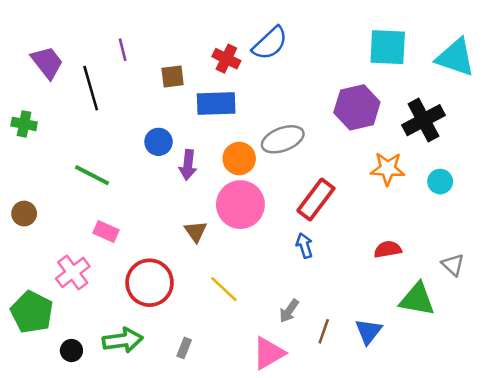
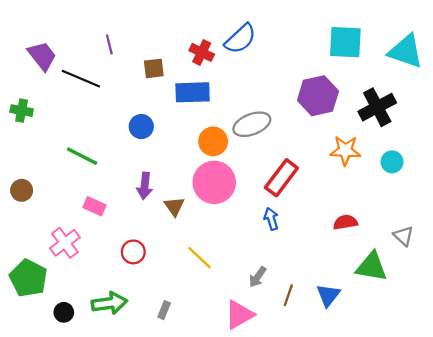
black line: (91, 88) -> (81, 79), turned -51
purple arrow: (188, 165) -> (145, 186), moved
red circle: (150, 283) -> (133, 252), size x0.6

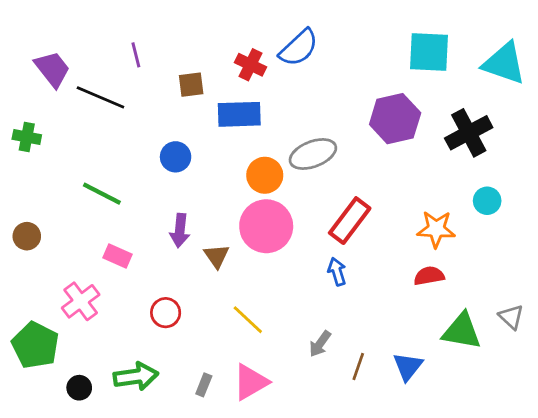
orange star: (345, 150) -> (436, 229), moved
gray triangle: (403, 236) -> (511, 317), moved
pink triangle: (239, 315) -> (251, 382), moved

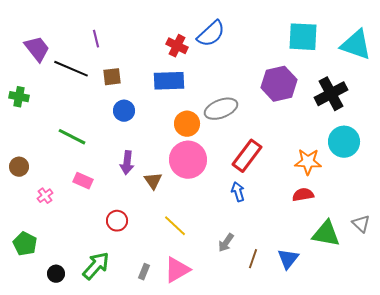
brown square: (191, 85) -> (112, 77), moved
cyan circle: (487, 201) -> (344, 142), size x1.6
pink cross: (81, 301) -> (45, 196), moved, size x0.6
green pentagon: (35, 345) -> (25, 244), size x0.7
green arrow: (136, 376) -> (96, 266), turned -40

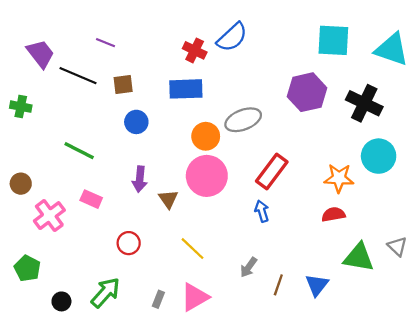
purple line: (96, 39) -> (106, 43), turned -54
black cross: (331, 94) -> (364, 103), turned -36
pink cross: (45, 196) -> (49, 216), size x1.8

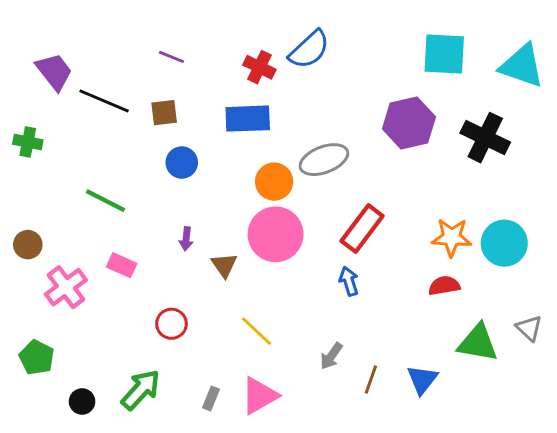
purple line: (106, 43) -> (171, 57), moved
cyan circle: (379, 156) -> (504, 243), moved
purple arrow: (140, 179) -> (186, 239), size x0.7

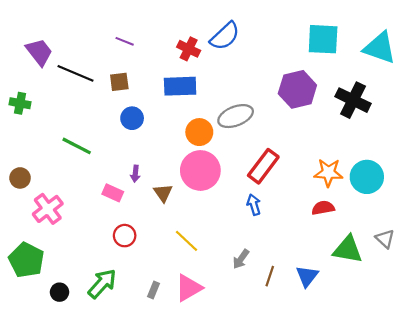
pink rectangle: (122, 265) -> (113, 193), moved
green pentagon: (37, 357) -> (26, 260), size x1.4

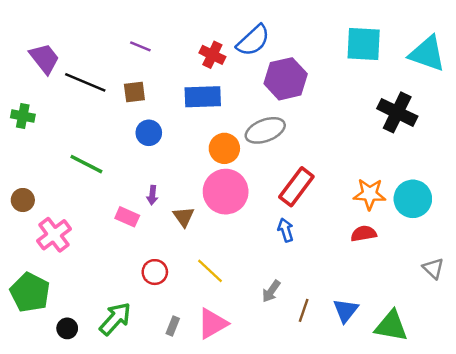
purple hexagon: (297, 89) -> (286, 79), moved
red circle: (125, 236) -> (155, 272), moved
green triangle: (348, 249) -> (391, 326), moved

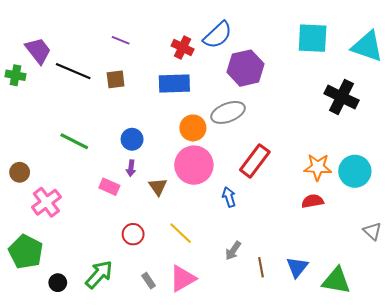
green cross: (23, 116) -> (15, 75), moved
blue circle: (149, 133) -> (132, 139), moved
blue arrow: (286, 230) -> (229, 197), moved
brown line: (304, 310) -> (261, 267), turned -30
gray rectangle: (173, 326) -> (149, 281), turned -56

